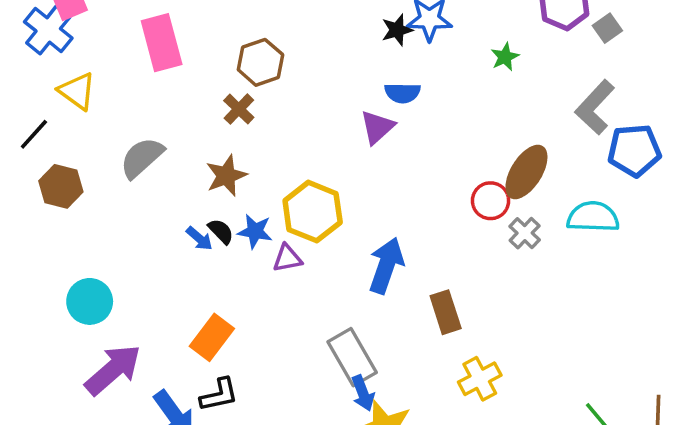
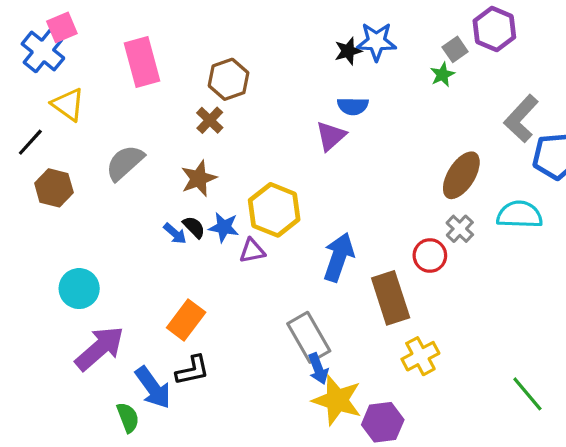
gray square: (607, 28) -> (455, 49), moved
red circle: (491, 201) -> (430, 255), moved
brown rectangle: (446, 312) -> (391, 298), size x1.4

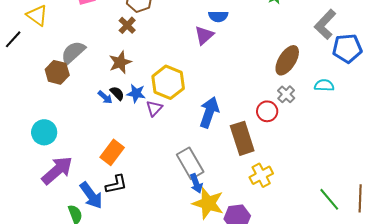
brown hexagon: (54, 188) -> (57, 72), moved
cyan semicircle: (520, 215) -> (324, 85), size x0.7
purple triangle: (252, 251) -> (154, 108), turned -36

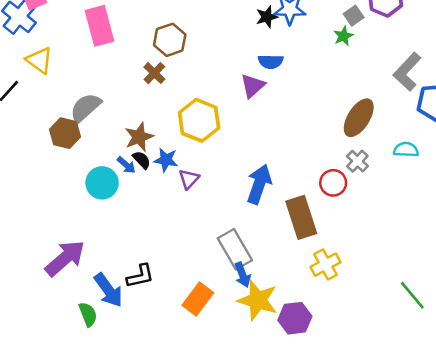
brown star: (120, 62) -> (139, 137), moved
yellow hexagon: (168, 82) -> (199, 120), moved
cyan circle: (44, 132) -> (102, 183), moved
orange rectangle: (112, 152) -> (198, 299), moved

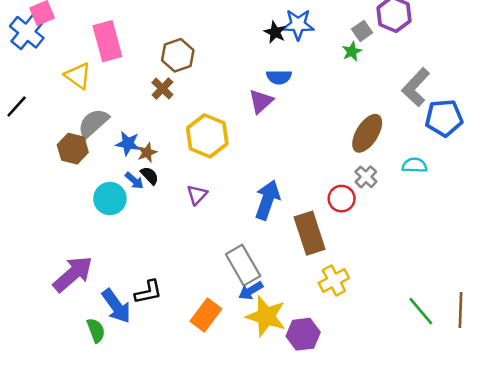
black star: (267, 17) -> (275, 32), turned -30
yellow triangle: (39, 60) -> (78, 76), moved
brown star: (139, 137) -> (147, 152), size x0.7
blue star: (166, 160) -> (128, 144), moved
blue arrow: (243, 275) -> (251, 291), turned 80

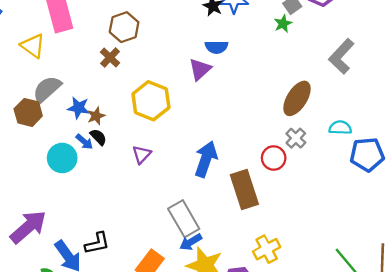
blue pentagon: (444, 118) -> (367, 154), moved
yellow cross: (334, 280) -> (267, 249), moved

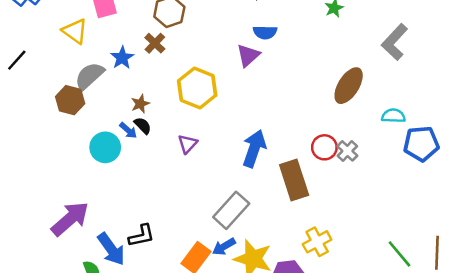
blue star: (78, 108) -> (122, 58), moved, turned 30
gray cross: (296, 138) -> (347, 151), moved
gray rectangle: (184, 219) -> (231, 210), turned 72
blue arrow: (191, 242) -> (224, 247), moved

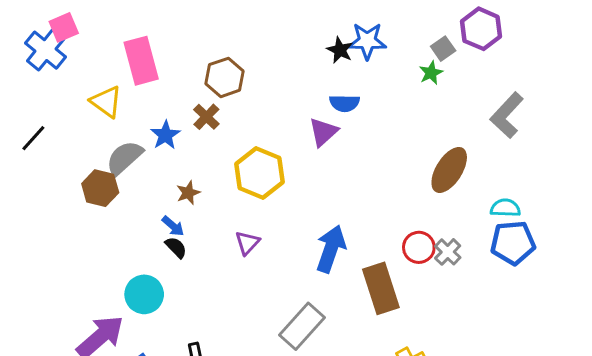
black semicircle: (143, 126) -> (176, 247), moved
blue pentagon: (421, 144) -> (513, 243), moved
cyan circle: (105, 147) -> (144, 294), moved

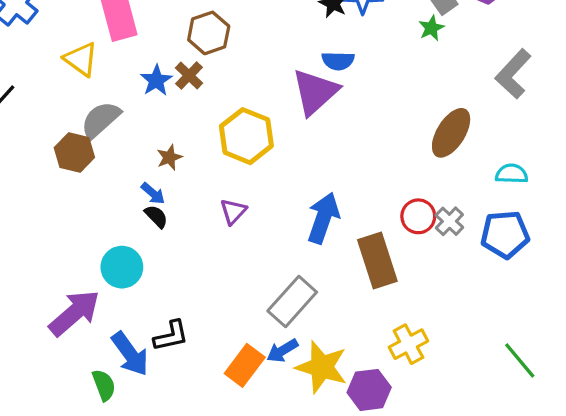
purple triangle: (323, 132) -> (315, 92), size x1.5
blue star: (165, 135) -> (156, 80), moved
blue pentagon: (513, 243) -> (505, 234), moved

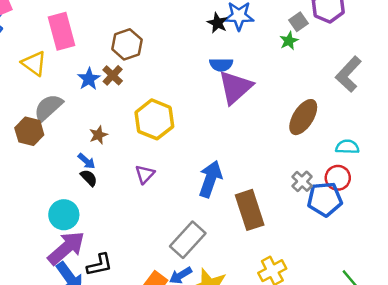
purple triangle: (315, 92) -> (235, 87), moved
red circle: (418, 216) -> (338, 178), moved
blue pentagon: (505, 234) -> (325, 199), moved
purple arrow: (74, 313) -> (66, 248), moved

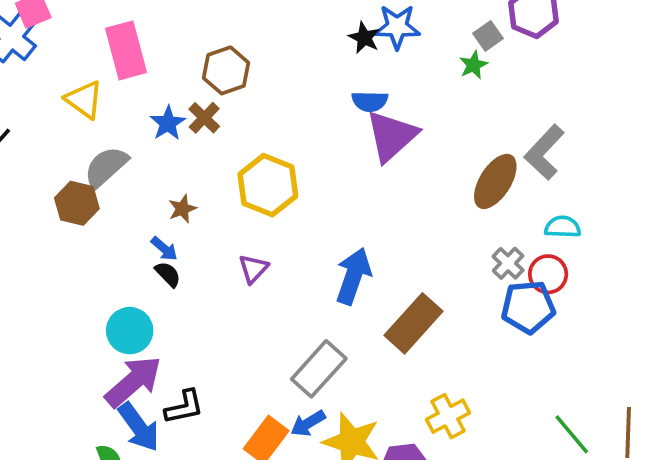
gray L-shape: (349, 74) -> (544, 152), moved
gray cross: (302, 181) -> (508, 263), moved
brown rectangle: (250, 210) -> (413, 323), turned 60

